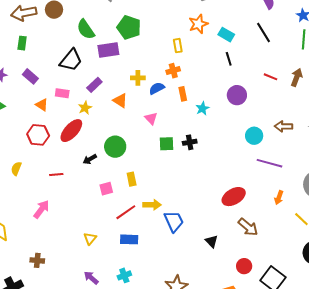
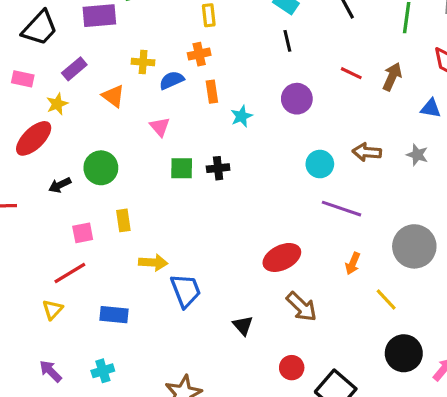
red line: (126, 212) -> (70, 273), moved

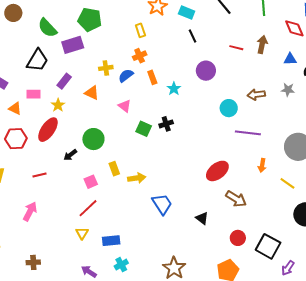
green square: (182, 168) -> (144, 129), turned 35
yellow arrow: (153, 263) -> (137, 178), moved
blue rectangle: (114, 315) -> (111, 241), moved

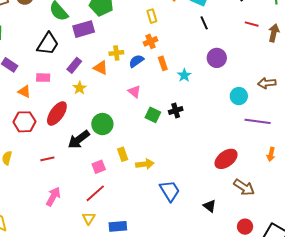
red line: (236, 48) -> (252, 24), moved
orange triangle: (92, 93) -> (101, 68), moved
yellow star: (58, 105) -> (80, 88), moved
black arrow: (70, 155) -> (79, 140), size x1.6
pink arrow: (30, 211) -> (53, 197), moved

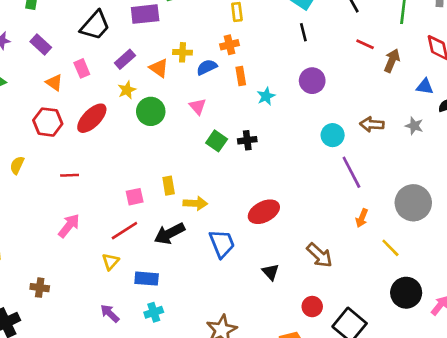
pink rectangle: (43, 78) -> (82, 68), turned 56
purple line: (258, 121) -> (351, 172), turned 45
green circle: (102, 124) -> (151, 111), moved
black arrow: (79, 140) -> (169, 234), moved
red ellipse: (226, 159) -> (264, 212), moved

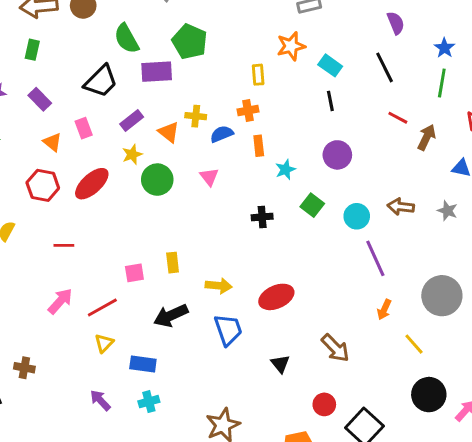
green square: (217, 141) -> (312, 205), moved
yellow arrow: (195, 203) -> (219, 286), moved
red line: (124, 231) -> (102, 307), moved

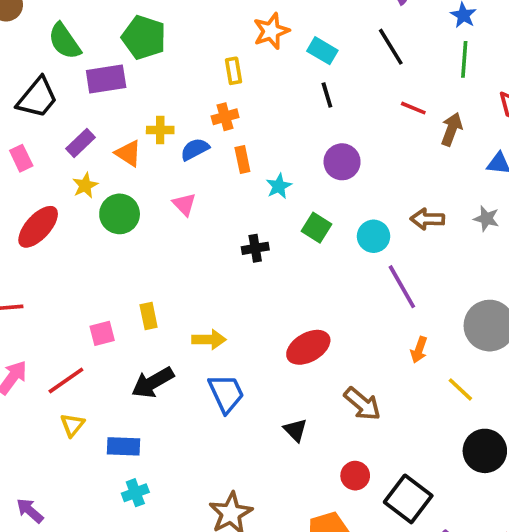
red ellipse: (276, 297) -> (308, 347), moved
purple arrow: (100, 400) -> (30, 511), moved

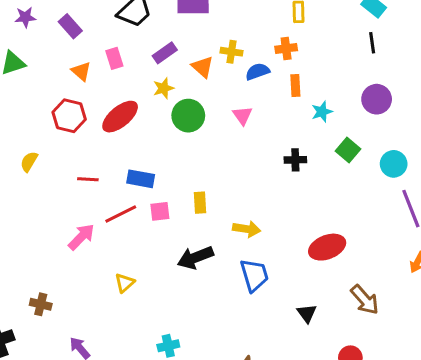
red line: (66, 381) -> (121, 214), moved
blue rectangle: (123, 446) -> (141, 179), moved

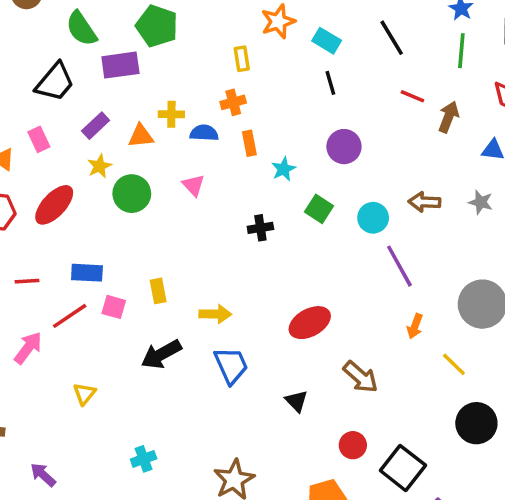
orange triangle: (203, 67) -> (141, 136), turned -40
blue semicircle: (258, 71) -> (204, 133), turned 30
pink square: (160, 211) -> (114, 307), turned 30

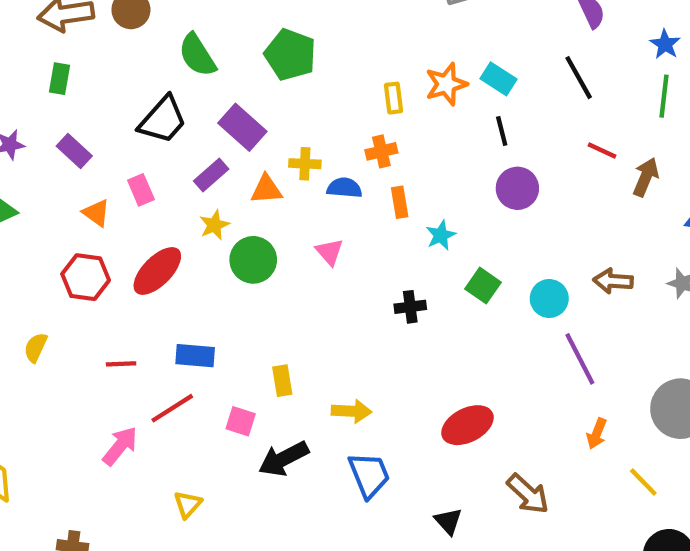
orange star: (278, 21) -> (446, 84), moved
purple rectangle: (120, 65) -> (242, 127), moved, turned 48
purple circle: (344, 147) -> (517, 188), moved
pink square: (114, 307) -> (241, 421), moved

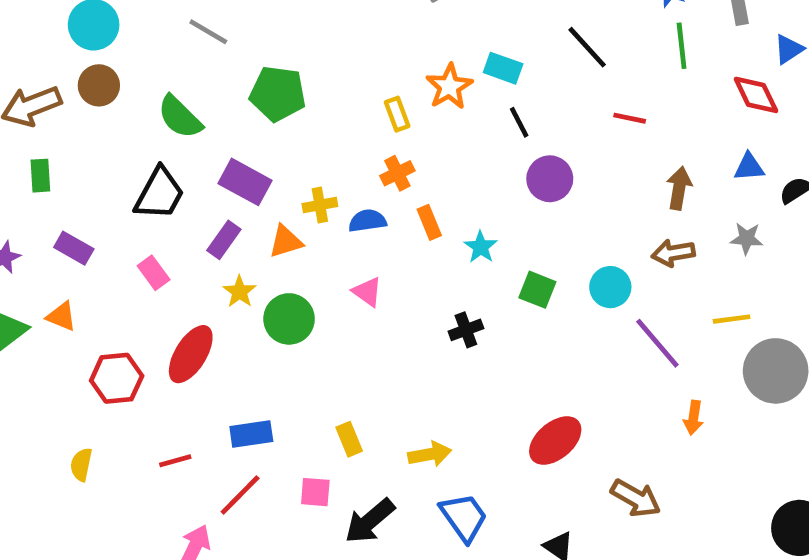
brown arrow: (646, 177) -> (679, 188), moved
orange triangle: (96, 213) -> (61, 316), moved
yellow line: (643, 482) -> (732, 319), moved, turned -40

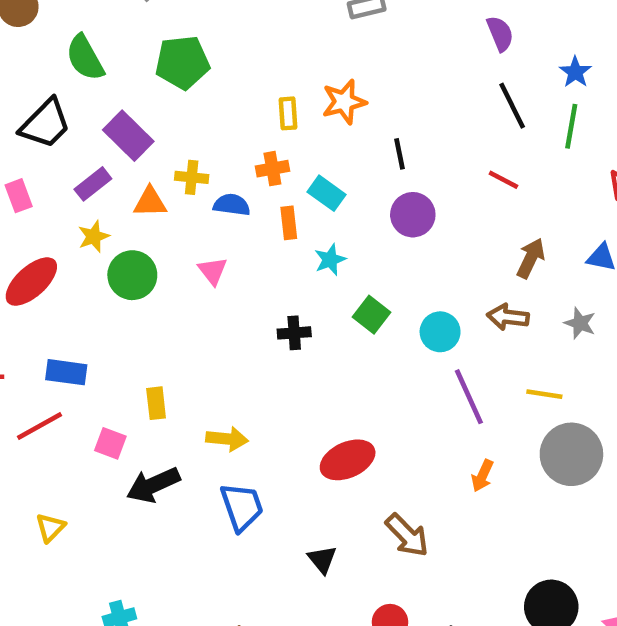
black line: (587, 47) -> (512, 106), moved
cyan rectangle: (503, 68) -> (326, 193), moved
green pentagon: (278, 94) -> (182, 62), turned -30

